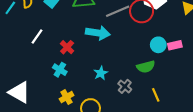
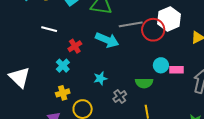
white line: (37, 37) -> (49, 29), turned 56

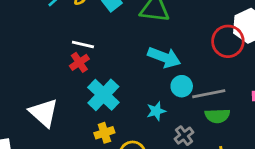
gray line: (131, 24) -> (209, 94), moved
red cross: (75, 46) -> (79, 62), moved
cyan circle: (161, 65) -> (182, 86), moved
cyan cross: (63, 66) -> (103, 95), size x1.6

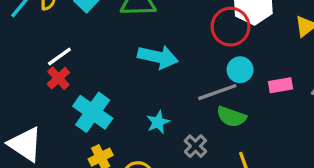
white line: (83, 45) -> (59, 56), turned -40
cyan circle: (182, 86) -> (240, 70), moved
green semicircle: (217, 116) -> (231, 117), turned 30

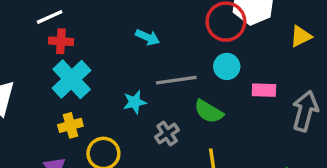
cyan arrow: (158, 57) -> (148, 37), size x0.6
red cross: (58, 78) -> (61, 41), moved, turned 35
gray line: (217, 92) -> (176, 80), moved

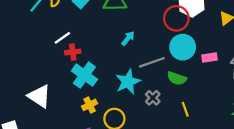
cyan arrow: (148, 37) -> (128, 38), turned -64
cyan circle: (227, 66) -> (183, 47), size x1.5
cyan star: (135, 102) -> (128, 82), size x1.6

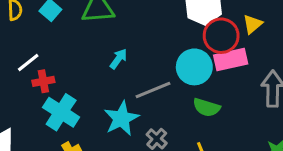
red circle: (176, 18) -> (221, 36), moved
pink rectangle: (210, 58) -> (231, 60), moved, size x1.5
green semicircle: (177, 78) -> (207, 107), moved

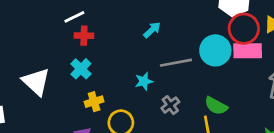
green semicircle: (207, 107) -> (216, 106), moved
cyan cross: (61, 112) -> (81, 69), moved, size x0.7
cyan star: (121, 118) -> (144, 81), size x0.6

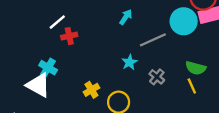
cyan cross: (81, 69) -> (48, 68), moved

